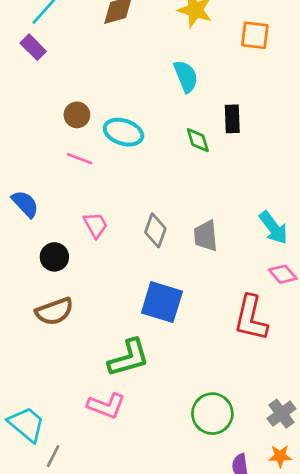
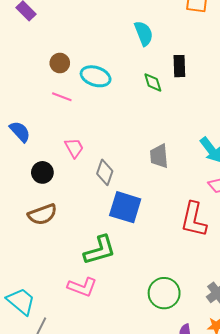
gray diamond: (155, 230) -> (105, 172), moved

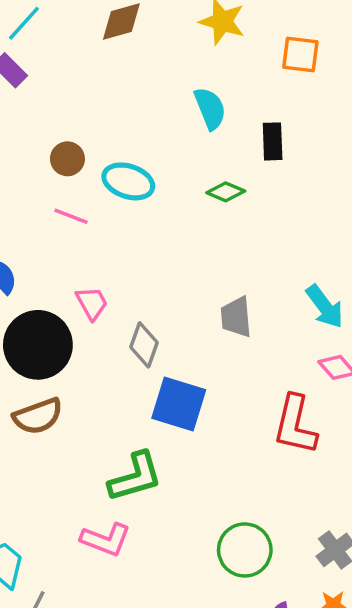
black rectangle: (179, 66) -> (273, 141), moved
green diamond: (153, 82) -> (226, 192), turned -50
black circle: (42, 172) -> (38, 345), size x1.8

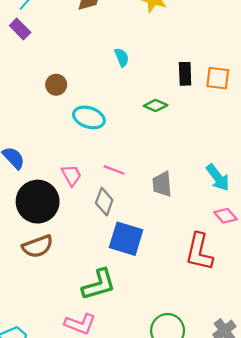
orange square: (300, 55) -> (218, 78), moved
cyan semicircle: (210, 108) -> (122, 57), moved, size x0.7
cyan ellipse: (128, 181) -> (89, 117), moved
pink line: (71, 216) -> (114, 170), moved

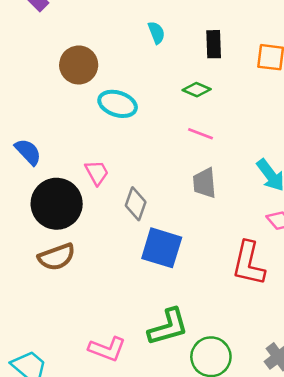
black rectangle: (185, 74) -> (214, 44), moved
brown circle: (56, 85) -> (79, 65), size x1.5
pink line: (114, 170) -> (201, 134), moved
green L-shape: (99, 285) -> (168, 327), moved

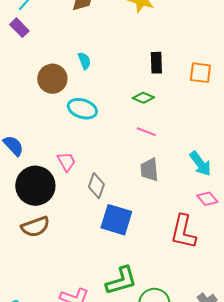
cyan semicircle: (156, 33) -> (84, 61), moved

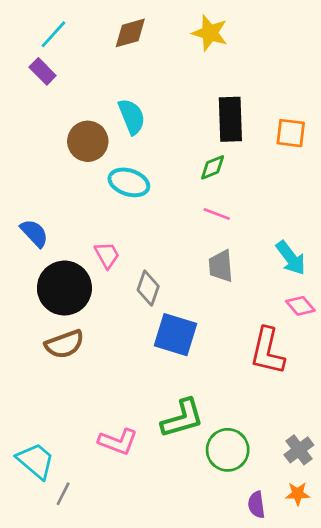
cyan semicircle: (84, 61) -> (132, 117), size x1.5
black rectangle: (156, 63) -> (230, 119), size x1.5
green diamond: (143, 98) -> (213, 167), turned -45

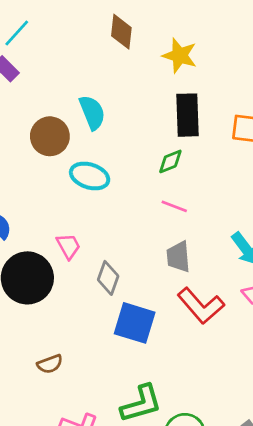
brown diamond: (130, 33) -> (121, 32), moved, turned -68
yellow star: (210, 33) -> (180, 56), moved
brown semicircle: (64, 344) -> (50, 364), moved, size x0.7
red L-shape: (267, 351) -> (201, 306), moved, turned -54

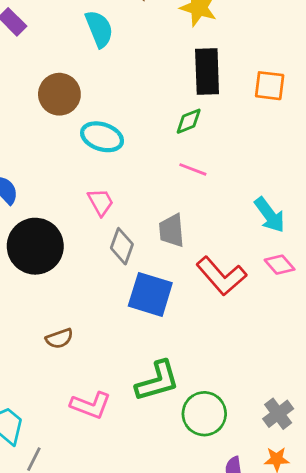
cyan semicircle: (92, 112) -> (99, 29), moved
pink trapezoid: (68, 246) -> (101, 202), moved
gray trapezoid: (178, 257) -> (172, 231), moved

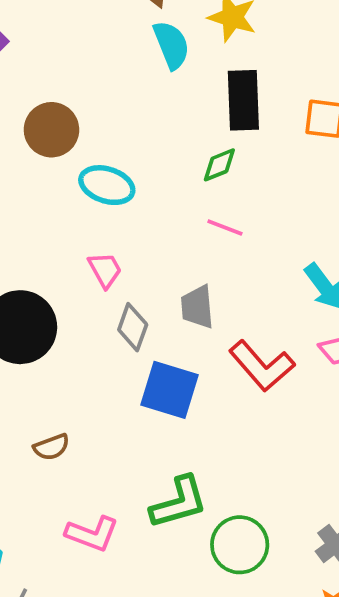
cyan semicircle: (99, 29) -> (171, 45), moved

